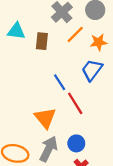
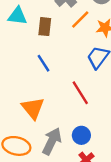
blue line: (60, 82) -> (44, 63), moved
orange triangle: (45, 118) -> (33, 108), moved

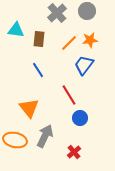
orange line: (80, 19) -> (69, 43), moved
blue circle: (81, 135) -> (80, 118), moved

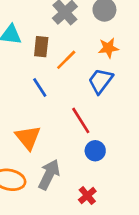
orange line: (69, 43) -> (66, 60), moved

